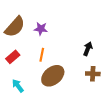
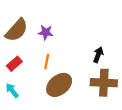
brown cross: (93, 74) -> (104, 83), size x1.6
cyan arrow: (18, 86) -> (12, 91), moved

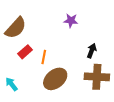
purple star: (46, 32) -> (71, 21), moved
red rectangle: (14, 64) -> (25, 52), moved

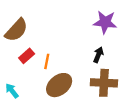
purple star: (71, 21) -> (105, 22), moved, size x1.5

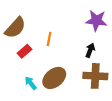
orange line: (47, 61) -> (49, 39), moved
cyan arrow: (12, 91) -> (31, 83), moved

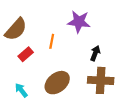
purple star: (96, 21) -> (79, 22), moved
cyan arrow: (31, 83) -> (21, 90), moved

